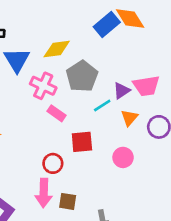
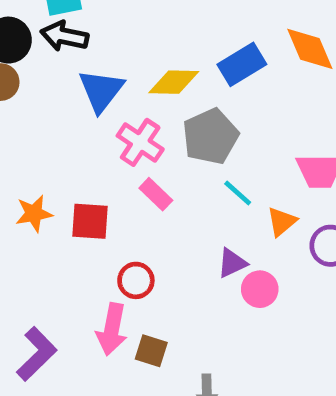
blue rectangle: (107, 24) -> (242, 64), moved
purple triangle: (122, 91) -> (232, 263), moved
cyan line: (102, 105) -> (238, 193), turned 66
red square: (82, 142) -> (90, 221), moved

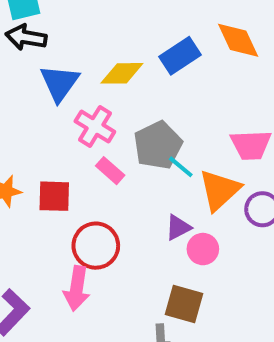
gray pentagon: (210, 136) -> (158, 145), moved
orange triangle: (282, 222) -> (220, 190), size x1.6
red circle: (136, 280) -> (96, 246), size x1.5
brown square: (151, 351) -> (184, 304), moved, size x1.4

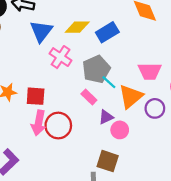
blue rectangle: (180, 56) -> (107, 32), moved
pink rectangle: (110, 171) -> (89, 97), moved
pink arrow: (77, 288) -> (39, 123), moved

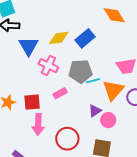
gray pentagon: (96, 69) -> (80, 71), turned 30
cyan line: (109, 82) -> (93, 81), turned -48
pink rectangle: (89, 97) -> (60, 93), moved, turned -64
red circle: (58, 126) -> (67, 139), moved

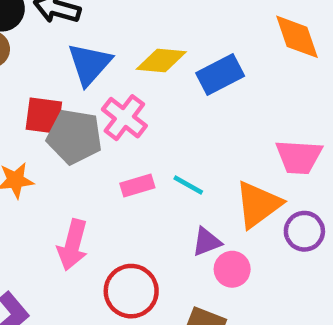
gray pentagon: (80, 71) -> (74, 137), moved
cyan line: (93, 81) -> (188, 185), moved, turned 32
red square: (32, 102) -> (44, 116), moved

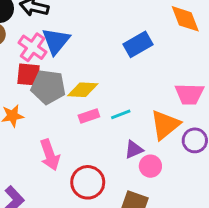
yellow diamond: (161, 61) -> (83, 90), moved
pink cross: (124, 118) -> (33, 47), moved
cyan line: (188, 185) -> (121, 114), turned -48
pink arrow: (73, 245) -> (50, 155), turned -32

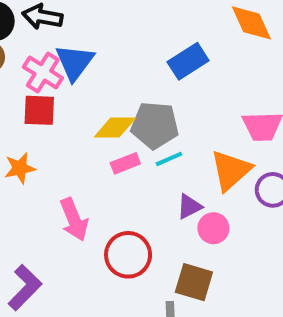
gray pentagon: (48, 87) -> (155, 125), moved

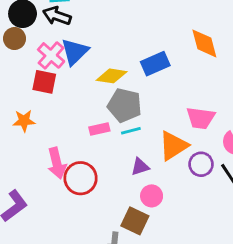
yellow diamond: (115, 128) -> (112, 76), moved
pink circle: (213, 228) -> (152, 196), moved
red circle: (128, 255) -> (81, 178), moved

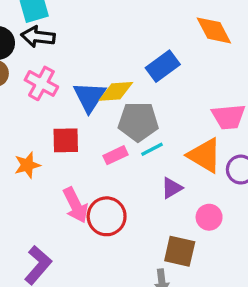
blue triangle: (75, 52) -> (89, 97), moved
red square: (44, 82) -> (66, 140), moved
orange triangle: (173, 146) -> (205, 155), turned -44
pink circle: (152, 196) -> (209, 217), moved

